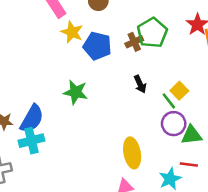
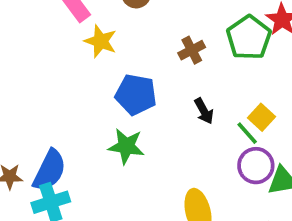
green pentagon: (152, 33) -> (249, 38), moved
blue pentagon: (97, 46) -> (136, 95), moved
green star: (76, 92) -> (126, 146), moved

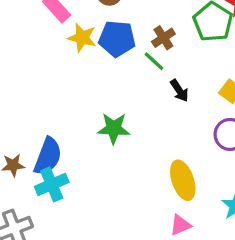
blue pentagon: (136, 95) -> (117, 39), moved
green line: (247, 133) -> (154, 61), moved

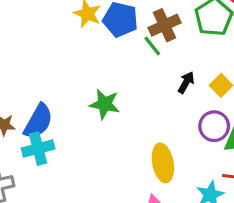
brown cross: (163, 38) -> (165, 25), size x1.4
black arrow: (179, 91) -> (186, 82), moved, turned -125

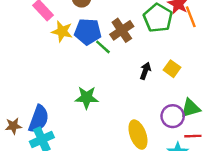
green line: (152, 46) -> (103, 47), moved
purple circle: (214, 126) -> (173, 116), moved

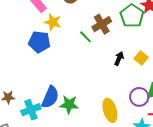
blue pentagon: (88, 32) -> (39, 42), moved
green star: (87, 98) -> (69, 104), moved
blue semicircle: (39, 119) -> (50, 97), moved

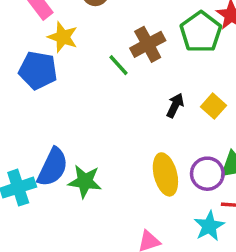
yellow ellipse: (110, 110) -> (165, 174), moved

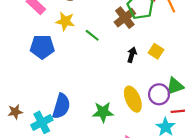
yellow star: (63, 37) -> (65, 21), moved
brown cross: (148, 44) -> (125, 18), moved
green star: (85, 181) -> (103, 112), moved

